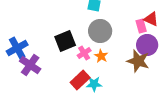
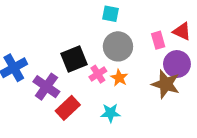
pink rectangle: (141, 26) -> (158, 40), moved
purple cross: (30, 65) -> (46, 87), moved
red rectangle: (80, 80) -> (68, 108), moved

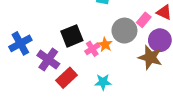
pink rectangle: (158, 40) -> (144, 20), turned 56
gray circle: (118, 46) -> (124, 31), moved
orange star: (119, 78) -> (105, 44), moved

